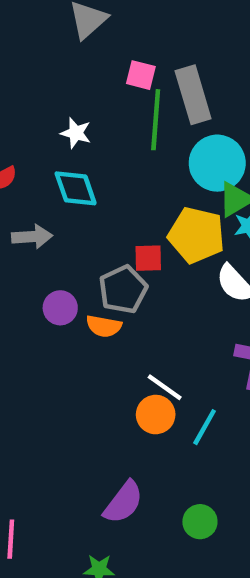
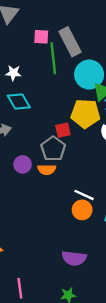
purple semicircle: (123, 502) -> (74, 258), turned 70

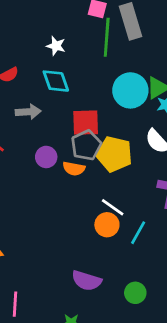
cyan circle: (89, 75) -> (130, 90), moved
yellow pentagon: (85, 114) -> (114, 154), moved
red square: (63, 130) -> (86, 123), moved, size x1.5

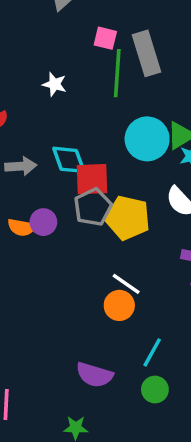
cyan diamond: (56, 81) -> (69, 160), moved
orange semicircle: (74, 169) -> (22, 227), moved
cyan line: (138, 233) -> (152, 352), moved

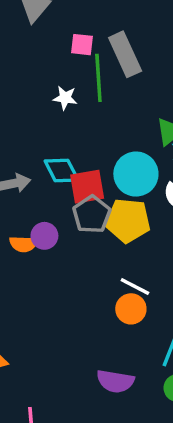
white star: (54, 84) -> (65, 98), moved
cyan circle: (147, 139) -> (136, 174), moved

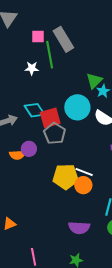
yellow pentagon: (128, 221) -> (66, 177), moved

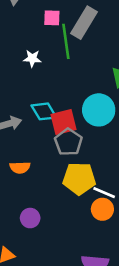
gray rectangle: (63, 39) -> (84, 23), turned 60
white star: (32, 68) -> (32, 58), moved
purple circle: (29, 149) -> (30, 218), moved
yellow pentagon: (66, 177) -> (79, 179), moved

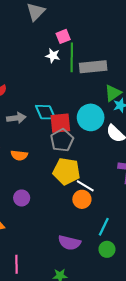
pink square: (52, 18) -> (63, 36), turned -32
gray rectangle: (84, 23) -> (93, 67), moved, turned 45
white star: (32, 58) -> (53, 56), moved

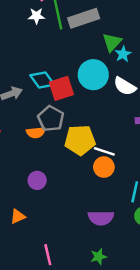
gray pentagon: (62, 140) -> (51, 119), moved
orange semicircle: (19, 155) -> (36, 132), moved

